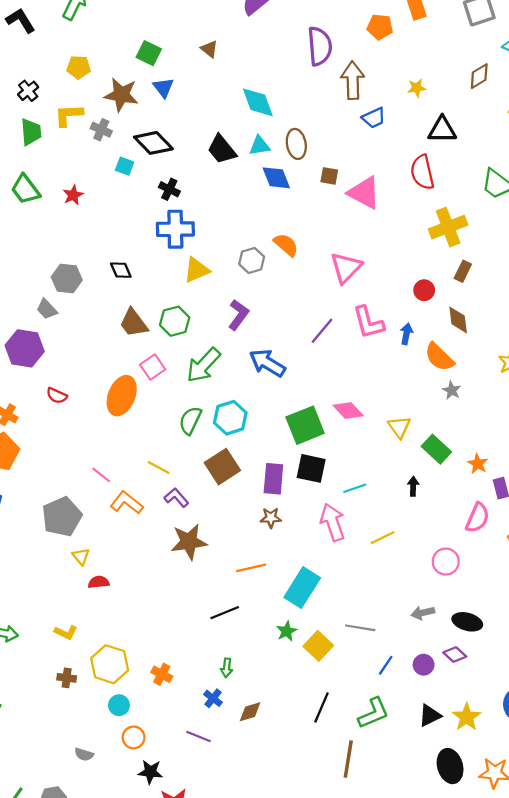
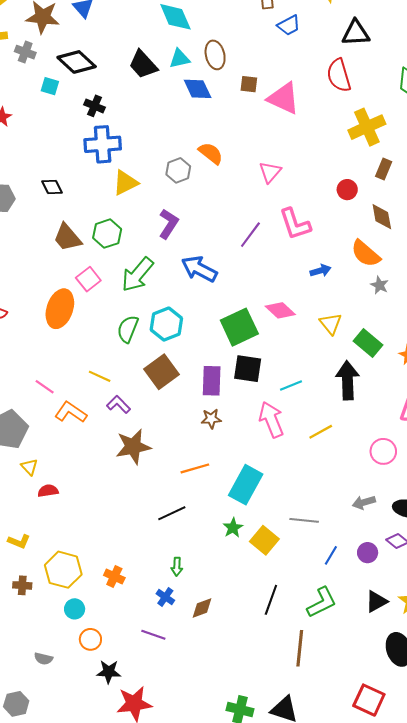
pink triangle: (346, 268) -> (270, 172), size x0.7
blue arrow: (406, 334) -> (320, 271), moved, turned 66
black arrow: (413, 486) -> (348, 380), size x2.0

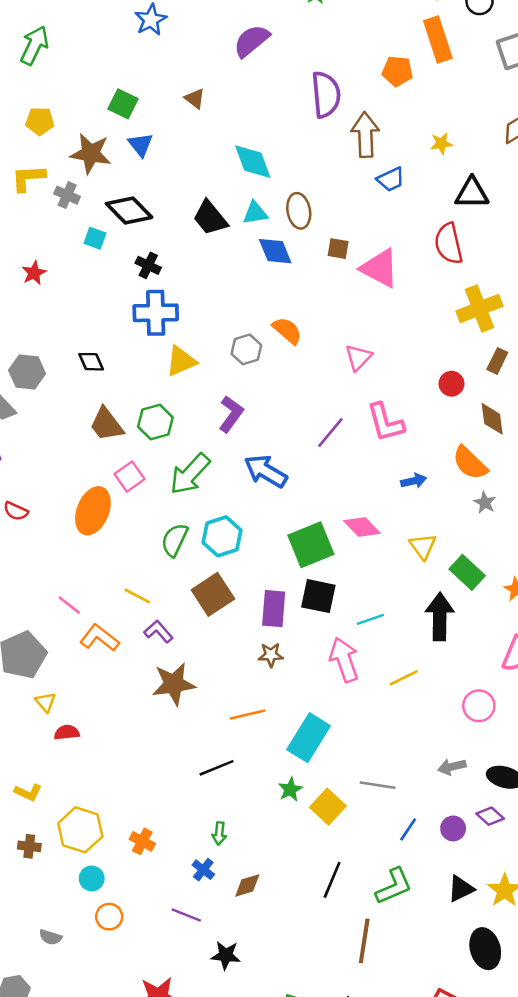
black star: (109, 672) -> (226, 955), moved

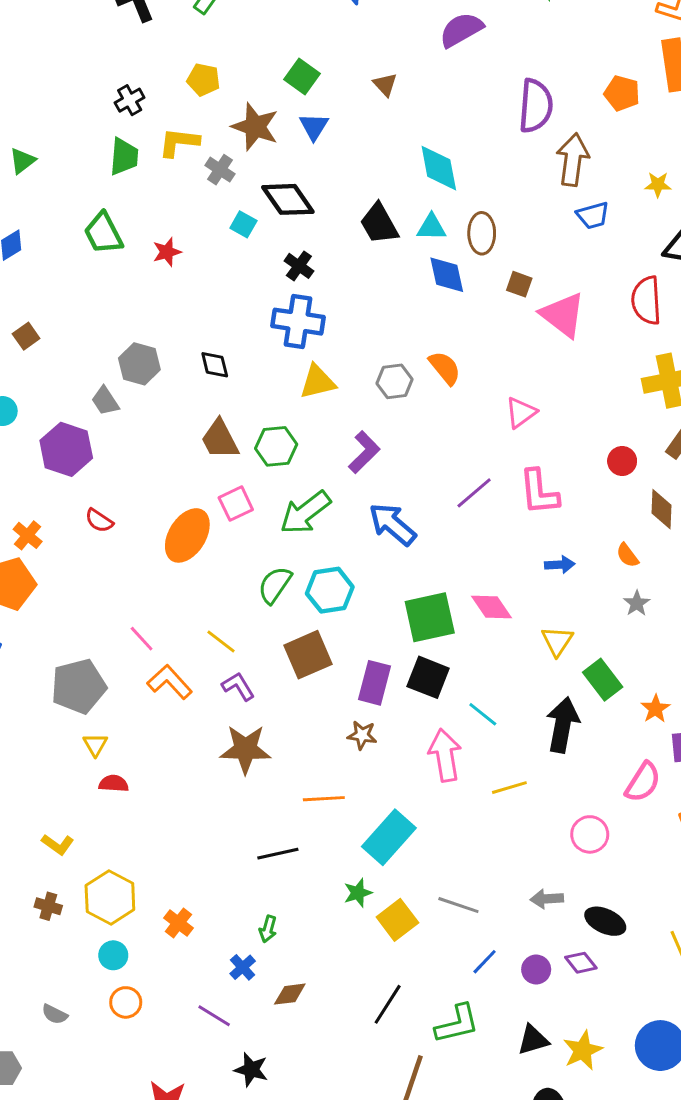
orange semicircle: (470, 463) -> (627, 555), size x0.6
cyan line: (370, 619) -> (483, 714), turned 48

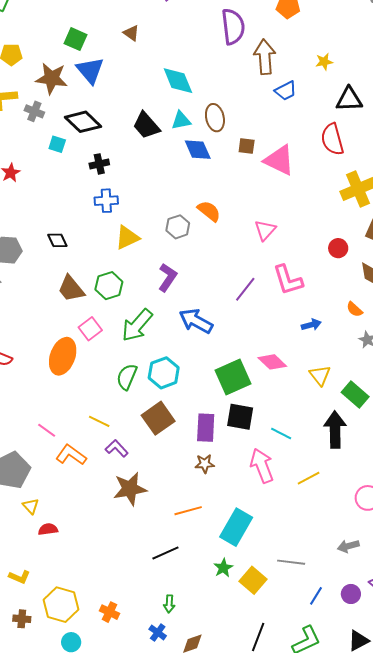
blue triangle: (314, 127) -> (90, 70), size x1.4
black cross: (299, 266) -> (99, 164), turned -36
blue cross: (298, 322) -> (106, 201), size x0.7

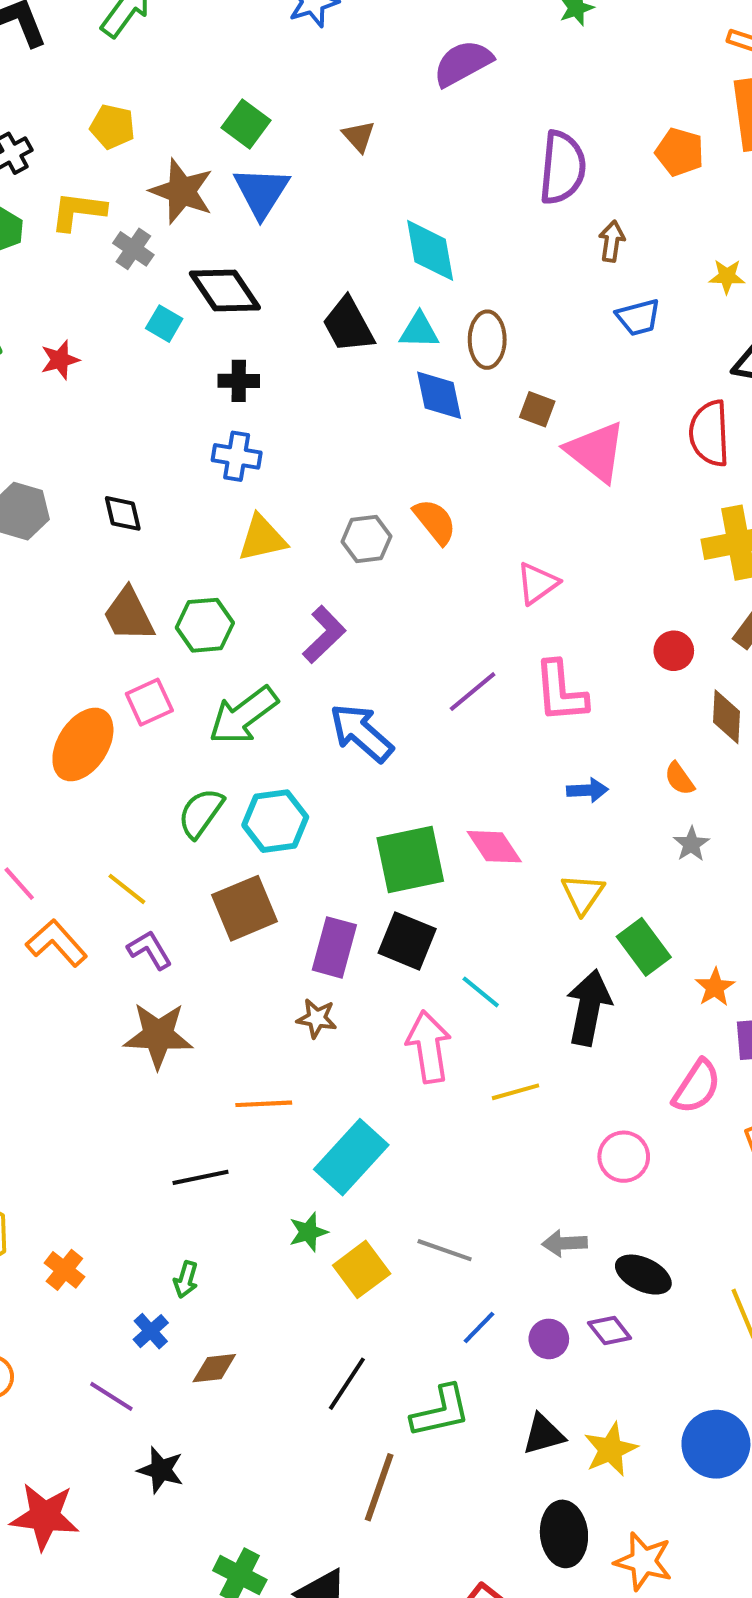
brown arrow: (265, 57) -> (612, 241), size x0.6

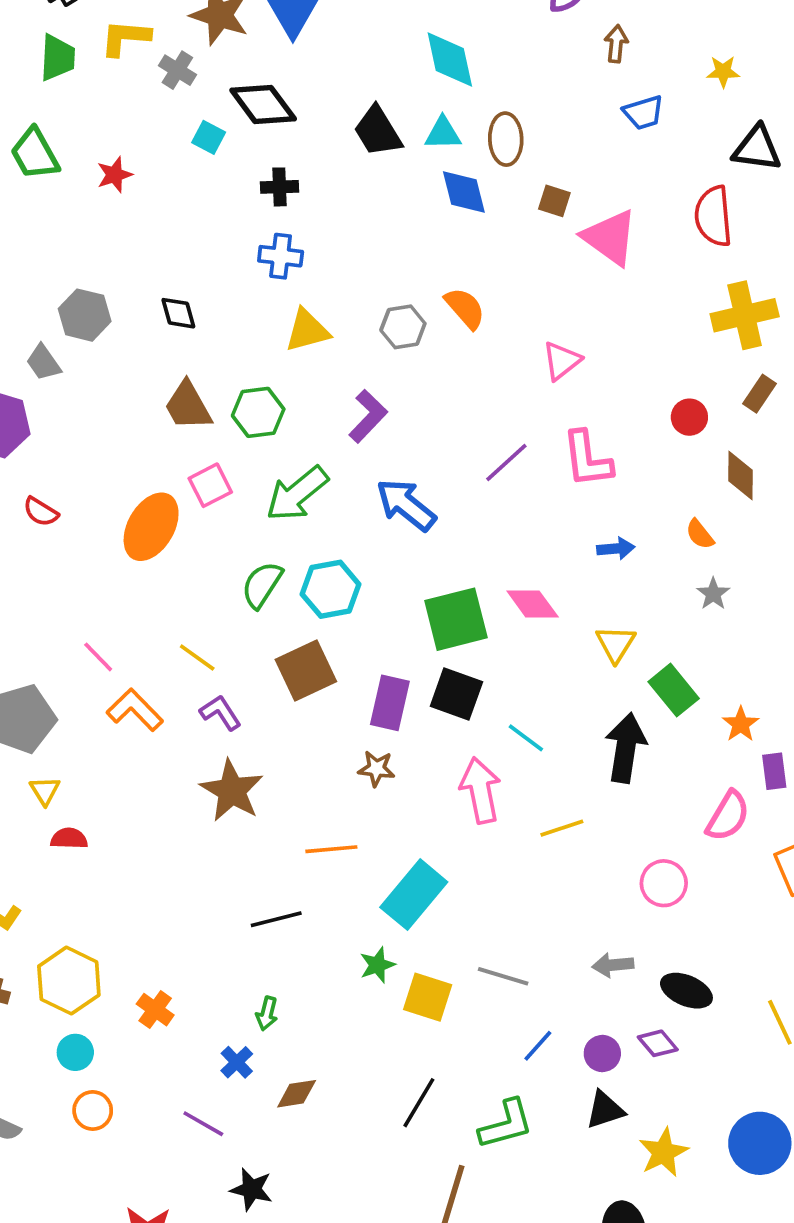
brown star: (158, 1035) -> (232, 791), turned 30
yellow square: (362, 1269) -> (428, 997), turned -33
black triangle: (543, 1434) -> (605, 1110), moved

